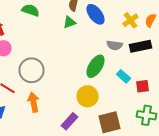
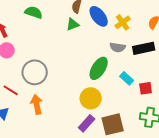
yellow cross: (130, 20) -> (123, 22), moved
purple rectangle: (70, 121) -> (87, 123), moved

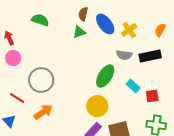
orange arrow: (37, 104) -> (43, 112), turned 66

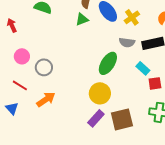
pink circle: (13, 58) -> (22, 56), moved
gray circle: (41, 80) -> (44, 67), size x0.7
cyan rectangle: (133, 86) -> (143, 68), moved

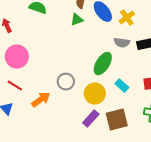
pink circle: (22, 56) -> (17, 57), size x1.5
gray circle: (44, 67) -> (66, 82), moved
cyan rectangle: (143, 68) -> (122, 86), moved

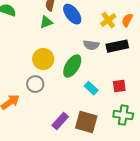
yellow cross: (127, 18) -> (108, 20), moved
yellow circle: (95, 94) -> (43, 59), moved
brown square: (117, 120) -> (86, 122), turned 30

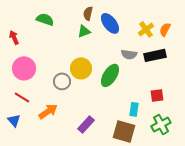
gray circle: (35, 84) -> (62, 81), moved
cyan rectangle: (91, 88) -> (134, 109), moved, turned 56
green cross: (123, 115) -> (161, 124), turned -36
purple rectangle: (60, 121) -> (86, 124), moved

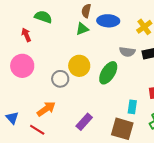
blue ellipse: (110, 23) -> (108, 21), turned -50
red arrow: (14, 37) -> (26, 35), moved
red line: (22, 97) -> (37, 130), moved

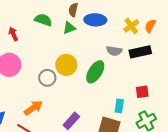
green semicircle: (43, 17) -> (43, 20), moved

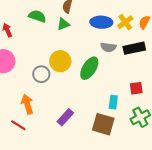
blue ellipse: (95, 20) -> (101, 22), moved
orange arrow: (33, 108) -> (27, 104), turned -72

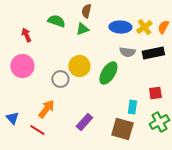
orange arrow: (27, 104) -> (46, 109), turned 54

